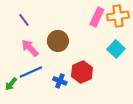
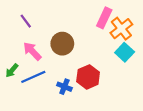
orange cross: (118, 16) -> (121, 29), moved, turned -30
green arrow: (11, 84) -> (12, 71), moved

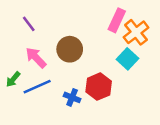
cyan square: (125, 52) -> (128, 59), moved

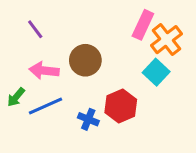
pink arrow: (36, 58) -> (44, 71), turned -40

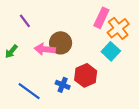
pink arrow: (44, 71) -> (45, 49), moved
green arrow: (16, 97) -> (11, 51), moved
blue line: (46, 106) -> (29, 91), moved, turned 60

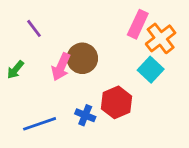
pink arrow: (45, 49) -> (61, 67), turned -72
blue line: (29, 91) -> (40, 124), turned -55

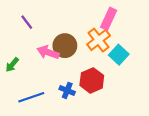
orange cross: (161, 38) -> (99, 40), moved
pink arrow: (61, 67) -> (48, 52), turned 85
green arrow: (15, 70) -> (12, 65), moved

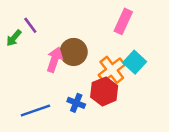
orange cross: (99, 40) -> (112, 70), moved
pink arrow: (48, 52) -> (55, 60), turned 90
green arrow: (12, 65) -> (14, 38), moved

